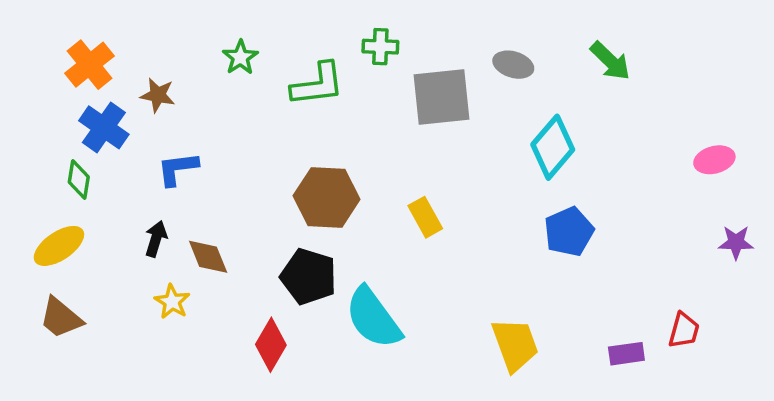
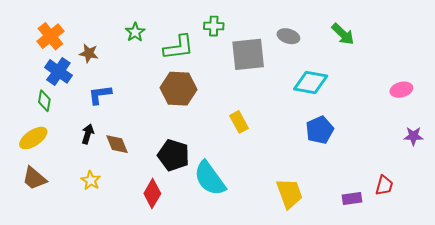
cyan diamond: (553, 147) -> (311, 83), turned 60
brown hexagon: (327, 197) -> (179, 89), moved
yellow star: (172, 302) -> (91, 180), moved

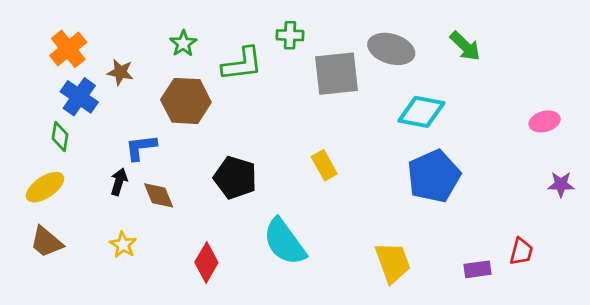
gray ellipse: (288, 36) -> (391, 49), size x1.5
brown hexagon: (179, 89) -> (186, 101), moved
blue L-shape: (100, 95) -> (141, 147), moved
blue pentagon: (320, 130) -> (434, 176), size x1.4
black pentagon: (173, 155) -> (235, 178), moved

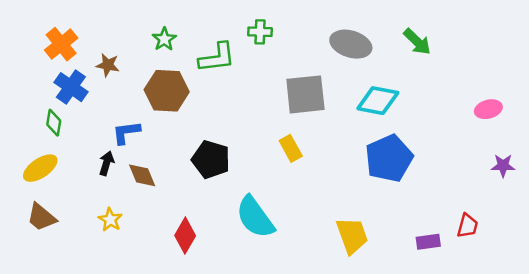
gray square: (337, 74) -> (305, 94), moved

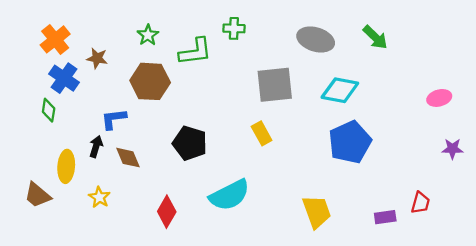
yellow ellipse: (40, 168) -> (66, 166), moved, turned -52
cyan semicircle: (255, 217) -> (230, 195), turned -81

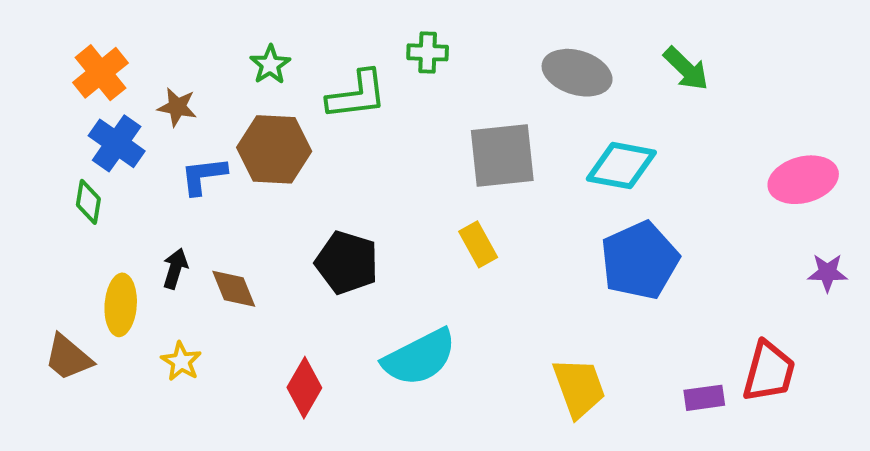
pink ellipse: (439, 98) -> (803, 180), size x1.5
blue L-shape: (114, 119) -> (203, 176), moved
red trapezoid: (420, 203) -> (769, 372), size x1.5

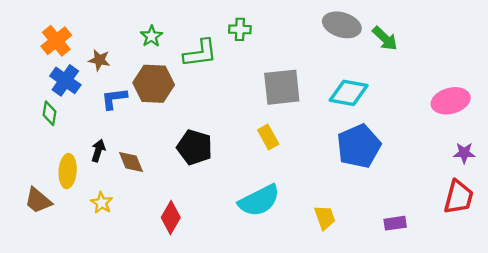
gray ellipse: (577, 73) -> (342, 25), moved
cyan semicircle: (420, 357) -> (259, 201), moved
red trapezoid: (769, 372) -> (459, 197), moved
yellow trapezoid: (579, 388) -> (325, 218), size x0.7

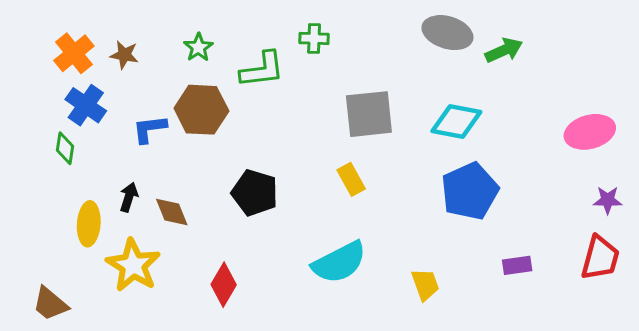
green arrow: (385, 38) -> (504, 50), turned -68
brown star: (99, 60) -> (124, 55), moved
brown trapezoid: (38, 201) -> (50, 304), moved
yellow star: (102, 203) -> (133, 265), size x1.8
purple rectangle: (395, 223) -> (517, 265), moved

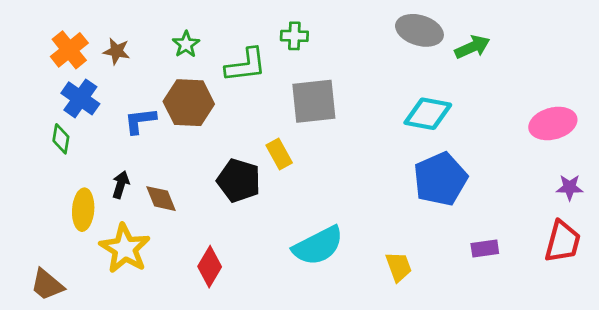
gray square: (369, 114) -> (314, 101), moved
yellow rectangle: (351, 179) -> (279, 154), moved

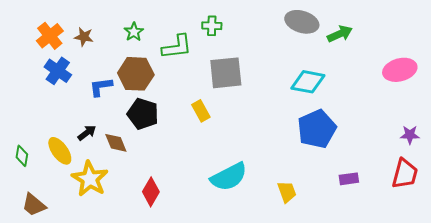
pink ellipse: (553, 123) -> (400, 70), moved
green diamond: (61, 139) -> (22, 156), moved
black pentagon: (239, 180) -> (143, 114), moved
black arrow: (121, 185) -> (87, 133), turned 36
yellow ellipse: (83, 210) -> (60, 151), turned -40

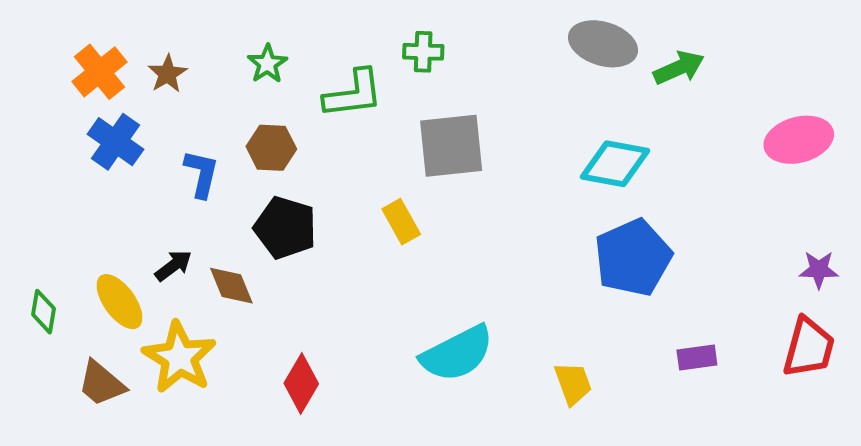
brown star: (84, 37) -> (167, 74), turned 30
brown hexagon: (136, 74) -> (271, 148), size x0.7
blue L-shape: (101, 87) -> (201, 174), turned 110
brown trapezoid: (34, 205) -> (102, 383), moved

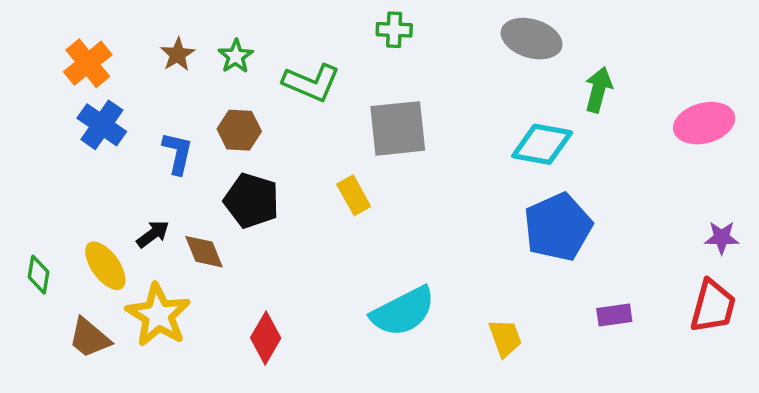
green cross: (423, 52) -> (394, 30), moved
green arrow: (679, 68) -> (598, 90), moved, turned -51
brown star: (167, 74) -> (178, 54), moved
green L-shape: (353, 94) -> (311, 83), turned 30

